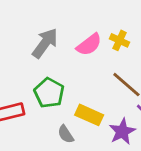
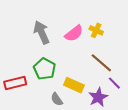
gray arrow: (45, 43) -> (42, 32), turned -60

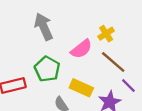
yellow cross: (96, 30) -> (106, 34), moved, turned 32
pink semicircle: (74, 33) -> (81, 49), moved

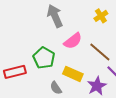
gray arrow: (44, 27) -> (55, 16), moved
yellow cross: (106, 34) -> (101, 16), moved

